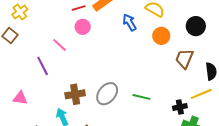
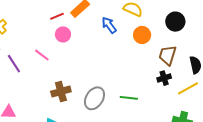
purple line: (43, 66) -> (14, 64), moved
brown cross: (75, 94) -> (61, 92), moved
black cross: (180, 107) -> (164, 78), moved

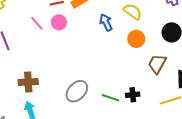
pink line: (42, 55) -> (37, 23), moved
black cross: (164, 78) -> (133, 95), moved
brown cross: (61, 92) -> (28, 82), moved

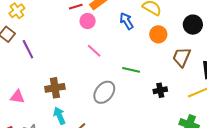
pink circle: (59, 22) -> (88, 21), moved
pink line: (37, 23) -> (94, 51), moved
green line: (111, 98) -> (131, 70), moved

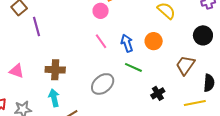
blue arrow: (127, 21) -> (127, 43), moved
orange circle: (158, 34) -> (154, 41), moved
black cross: (160, 90) -> (158, 93), turned -32

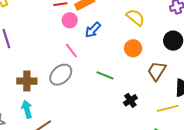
orange circle: (154, 41) -> (133, 48), moved
blue arrow: (127, 43) -> (93, 30), moved, turned -114
gray ellipse: (103, 84) -> (61, 75), moved

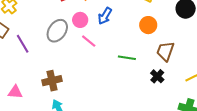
pink circle: (70, 20) -> (80, 20), moved
brown trapezoid: (157, 71) -> (165, 51), moved
gray ellipse: (61, 75) -> (57, 31), moved

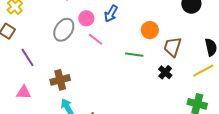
orange circle: (148, 25) -> (150, 30), moved
purple line: (23, 44) -> (27, 57), moved

